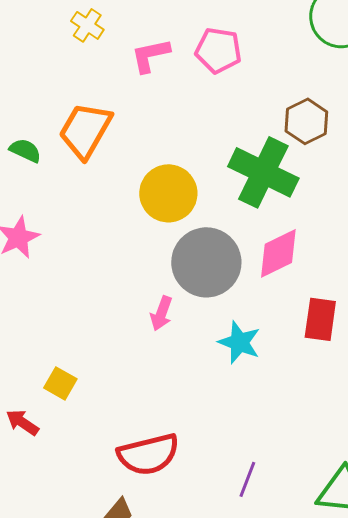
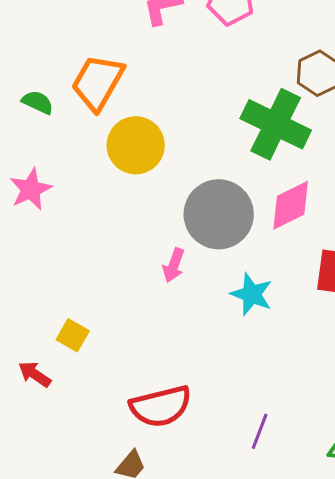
yellow circle: (168, 193) -> (136, 145), moved

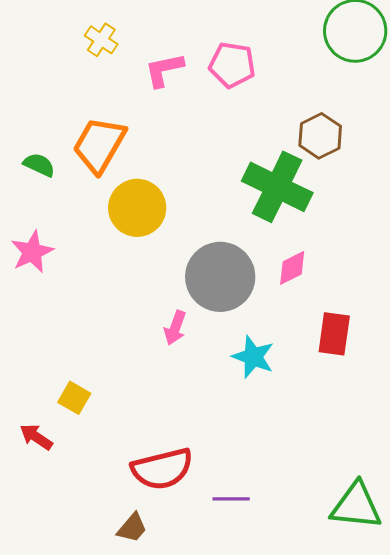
pink diamond: (291, 205) -> (292, 268), size x0.7
purple line: (260, 431) -> (231, 499), moved, turned 69

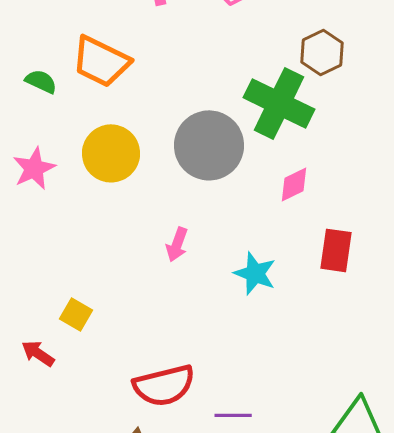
orange trapezoid: (99, 145) -> (101, 61), turned -94
yellow circle: (137, 208) -> (111, 153), moved
gray circle: (220, 277) -> (209, 145), moved

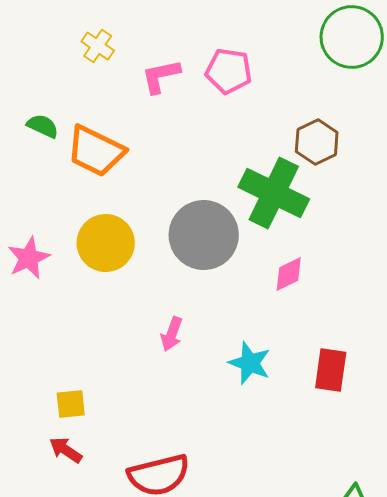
green semicircle: (41, 81) -> (43, 126), moved
red rectangle: (336, 250) -> (331, 370), moved
yellow square: (76, 314) -> (71, 404), turned -36
red arrow: (38, 353) -> (66, 450), moved

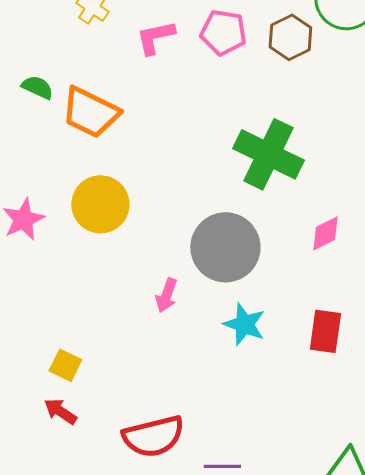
brown hexagon: (317, 142) -> (290, 37), moved
gray circle: (204, 235) -> (225, 247), moved
pink diamond: (289, 274) -> (325, 233), moved
yellow square: (71, 404) -> (65, 365), turned 32

